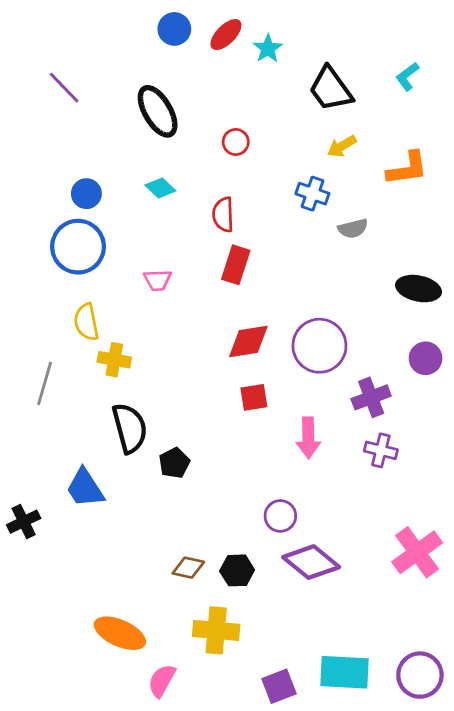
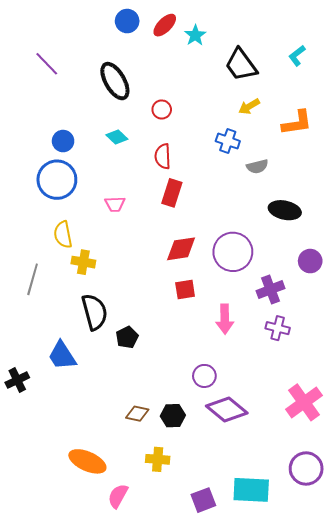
red circle: (236, 142) -> (162, 110), moved
black ellipse: (419, 289) -> (285, 210), moved
yellow cross: (216, 630) -> (158, 459), size x0.7
purple circle: (420, 675) -> (306, 469), moved

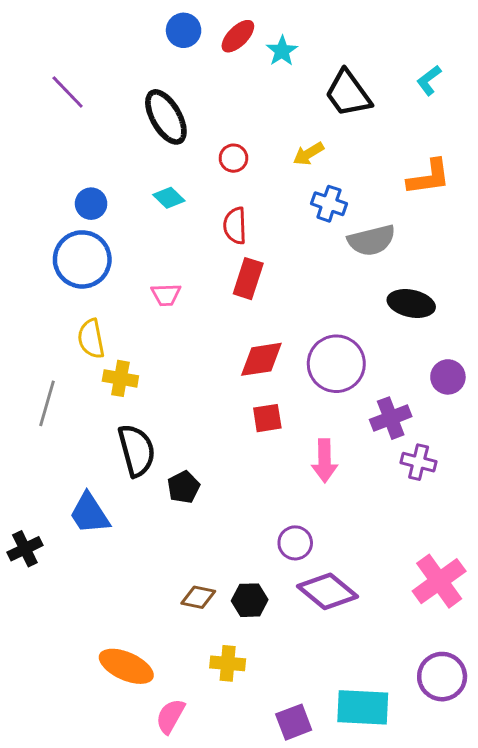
yellow arrow: (249, 106) -> (308, 154), moved
gray semicircle: (257, 166) -> (372, 240), size x1.5
purple cross: (278, 328) -> (419, 462), moved

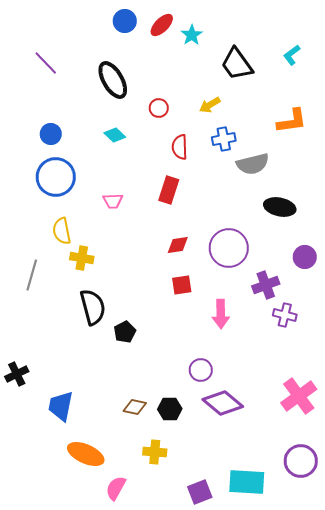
blue circle: (91, 204) -> (51, 134), moved
blue cross: (329, 204) -> (224, 139), turned -30
red semicircle: (235, 226) -> (180, 147), moved
red diamond: (261, 359) -> (178, 245), size x0.7
blue trapezoid: (90, 514) -> (61, 406), moved, turned 44

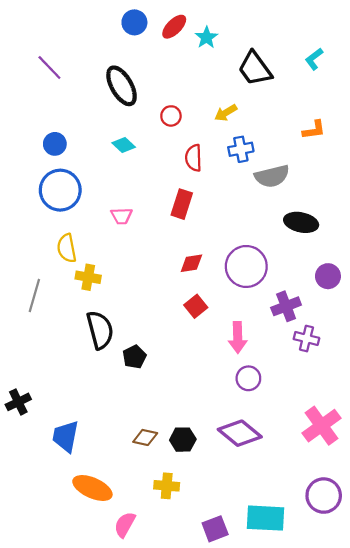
orange L-shape: (292, 121) -> (314, 130), size x0.7
red square: (182, 285) -> (196, 306), turned -30
purple circle: (201, 370) -> (248, 378), moved

